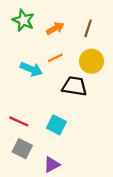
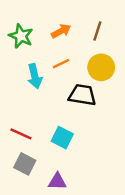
green star: (23, 20) -> (21, 36), moved
cyan arrow: (31, 69) -> (35, 76), turned 55
purple triangle: (52, 165) -> (57, 181), turned 30

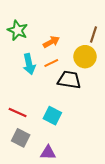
orange arrow: (61, 31) -> (51, 42), moved
brown line: (97, 31) -> (93, 35), moved
orange line: (61, 64) -> (51, 63), moved

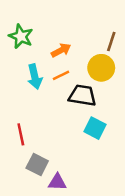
red line: (18, 113) -> (21, 134), turned 54
cyan square: (52, 116) -> (95, 128), moved
gray square: (21, 138) -> (37, 165), moved

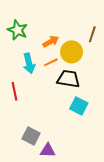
yellow circle: (101, 68) -> (72, 52), moved
red line: (21, 134) -> (14, 91), moved

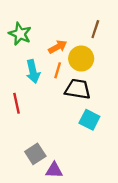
brown line: (92, 34) -> (95, 29), moved
orange line: (51, 62) -> (58, 70), turned -48
gray square: (31, 136) -> (35, 154), turned 30

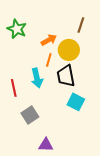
cyan arrow: (33, 71) -> (37, 78), moved
black trapezoid: (78, 89) -> (66, 76), turned -110
gray square: (35, 154) -> (30, 115), moved

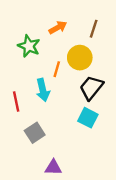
green star: (17, 29) -> (29, 46), moved
orange arrow: (49, 40) -> (58, 28), moved
black trapezoid: (66, 76) -> (91, 88), moved, turned 50

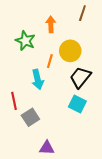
orange arrow: (58, 28) -> (51, 24), turned -63
brown line: (94, 29) -> (82, 13), moved
red line: (16, 102) -> (14, 101), moved

